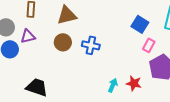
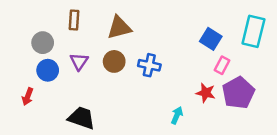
purple triangle: (28, 36) -> (79, 61), moved, turned -42
red star: (134, 83) -> (206, 93), moved

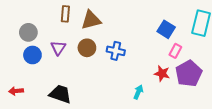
brown rectangle: (74, 20) -> (65, 14), moved
red arrow: (28, 97) -> (16, 91), moved, turned 64

